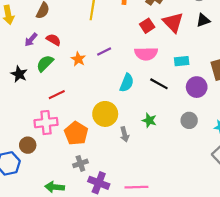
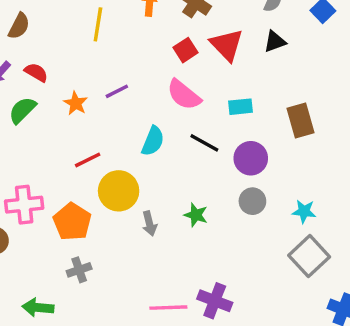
pink semicircle: (146, 54) -> (184, 95), turned 40
purple circle: (197, 87) -> (251, 158), moved
red line: (57, 95) -> (88, 160), moved
green star: (149, 120) -> (196, 215), moved
purple cross: (99, 183) -> (215, 301), moved

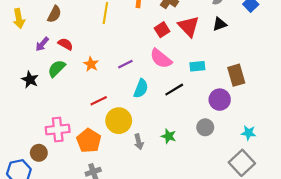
purple line: (117, 91) -> (125, 64), moved
black line: (204, 143) -> (174, 90), turned -60
purple circle: (251, 158) -> (220, 100), moved
cyan star: (304, 211) -> (249, 133), moved

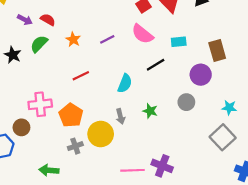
purple arrow: (42, 44) -> (25, 20), turned -104
cyan semicircle: (141, 88) -> (125, 83), moved
yellow circle: (119, 121) -> (101, 134), moved

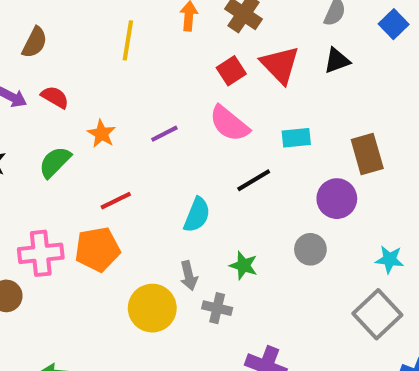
green semicircle: (39, 44) -> (55, 162), moved
orange pentagon: (71, 115) -> (97, 249), moved, turned 30
gray cross: (75, 146) -> (217, 308), moved, turned 32

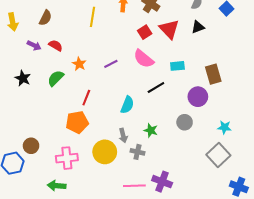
red line: (116, 201) -> (86, 98), turned -42
pink cross: (41, 253) -> (67, 158), moved

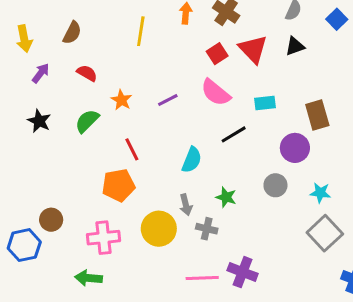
purple arrow: (34, 45) -> (41, 73), moved, turned -80
red line: (86, 98) -> (132, 149), turned -49
cyan star: (224, 127) -> (320, 193), moved

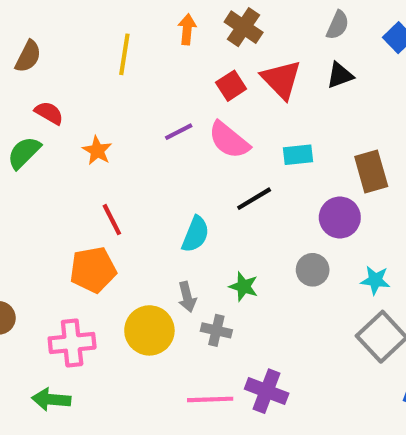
purple line: (168, 100) -> (179, 132), moved
green semicircle: (87, 121) -> (24, 153), moved

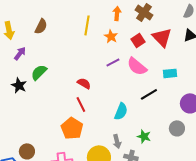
red semicircle: (49, 113) -> (84, 83), moved
orange star: (97, 151) -> (111, 36), moved
orange pentagon: (93, 270) -> (72, 128), turned -30

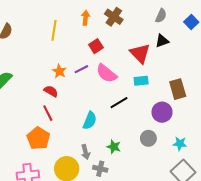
orange star: (111, 36) -> (59, 71), moved
red triangle: (162, 37) -> (140, 53), moved
red square: (138, 40) -> (96, 46), moved

